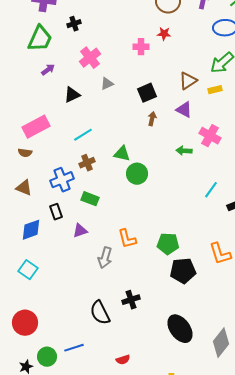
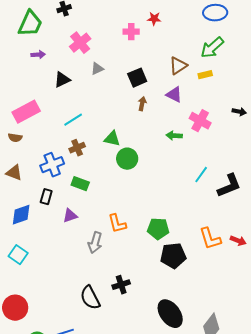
purple arrow: (48, 70) -> (38, 55), turned 32
black rectangle: (56, 212) -> (46, 197), turned 35

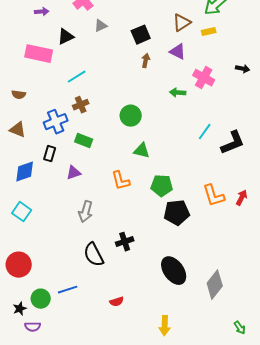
pink rectangle: (26, 112) -> (39, 54), moved, turned 40
green triangle: (112, 139) -> (142, 151), moved
red arrow: (238, 241) -> (242, 198), turned -84
gray arrow: (95, 243) -> (86, 212), moved

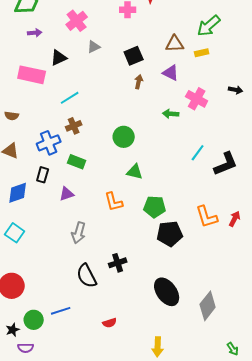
brown triangle: (182, 23) -> (175, 44), turned 30

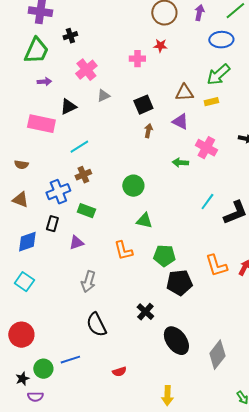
black cross: (118, 263) -> (145, 312), moved, turned -30

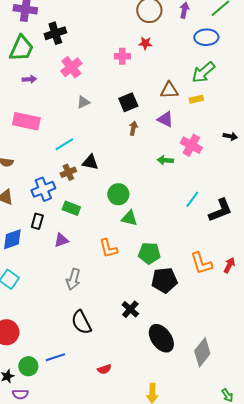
black cross: (70, 36) -> (55, 33), size x1.5
gray triangle: (103, 96) -> (83, 102), moved
black triangle: (68, 107) -> (90, 162), moved, turned 36
green circle: (133, 186) -> (118, 194), moved

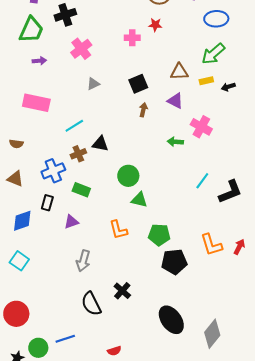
black arrow: (230, 136) -> (228, 87), moved, turned 152
black cross: (130, 309) -> (122, 291), moved

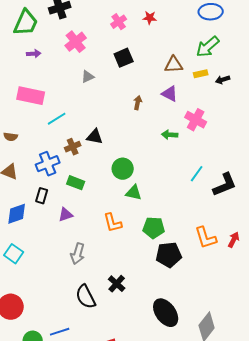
pink cross: (132, 38) -> (119, 22), moved, turned -35
black square: (138, 84) -> (124, 58), moved
cyan line: (74, 126) -> (57, 119), moved

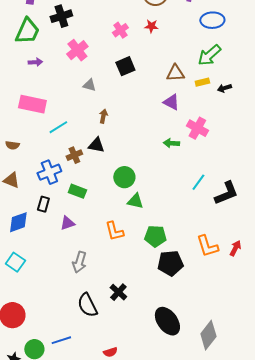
gray triangle: (88, 77) -> (89, 85), turned 40
brown arrow: (138, 103) -> (103, 116), moved

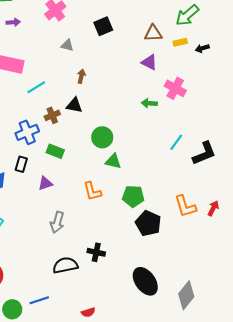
black pentagon: (170, 263) -> (148, 223), turned 30
black cross: (118, 292) -> (96, 252), turned -30
black semicircle: (87, 305) -> (65, 265), turned 105

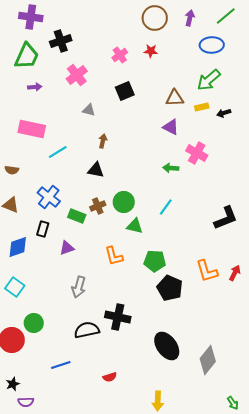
brown cross: (52, 115) -> (98, 206), moved
blue cross: (27, 132) -> (49, 197), turned -30
cyan line: (176, 142) -> (166, 207), moved
black cross: (96, 252) -> (118, 317), size x1.4
green circle: (12, 309) -> (34, 323), moved

